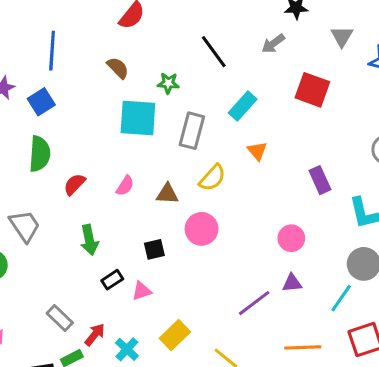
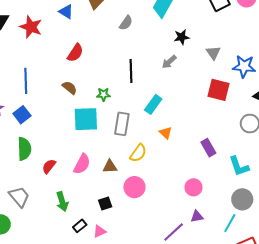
black line: (214, 52) -> (131, 71), turned 40
red square: (312, 90) -> (219, 90), moved
pink semicircle: (125, 186) -> (82, 164), size x1.5

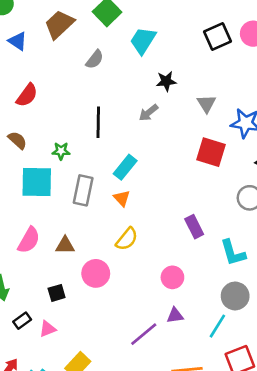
orange triangle: (166, 133) -> (122, 198), moved
yellow semicircle: (138, 153) -> (127, 239), moved

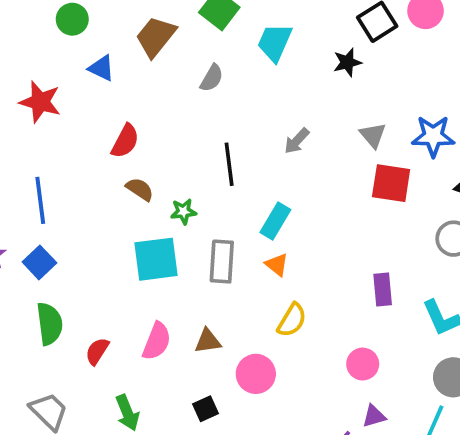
black star: (166, 81) -> (347, 62), moved
gray triangle: (206, 104) -> (373, 135), moved
brown semicircle: (17, 140) -> (140, 189), moved
purple rectangle: (194, 227) -> (383, 290), turned 30

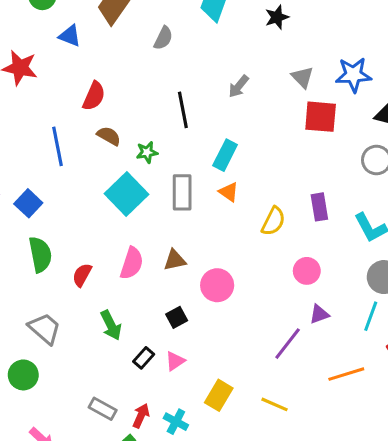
blue line: (40, 200) -> (58, 146), moved
cyan square: (156, 259) -> (126, 194), turned -33
yellow semicircle: (292, 320) -> (273, 221), moved

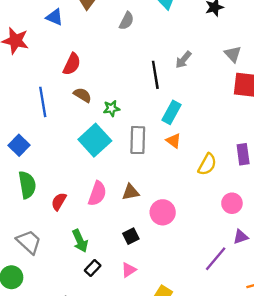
black line: (183, 110) -> (155, 75), moved
black rectangle: (144, 358) -> (93, 268), moved

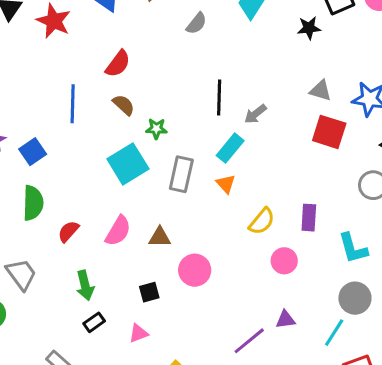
gray triangle: (233, 54) -> (321, 91), turned -42
gray arrow: (183, 60) -> (255, 114), moved
pink circle: (232, 203) -> (284, 261), moved

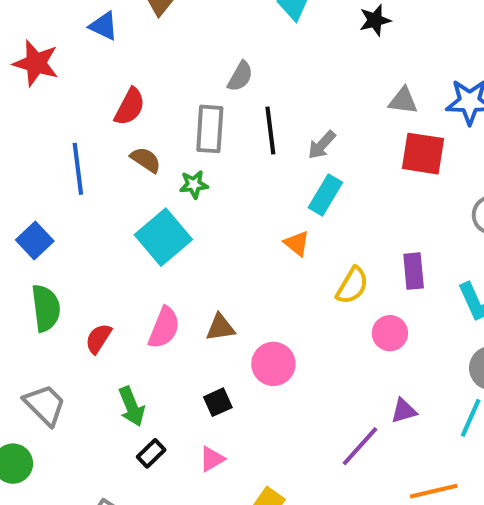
gray semicircle: (196, 23) -> (240, 76), moved
cyan rectangle: (230, 148) -> (325, 195), moved
gray rectangle: (181, 174) -> (210, 129), moved

